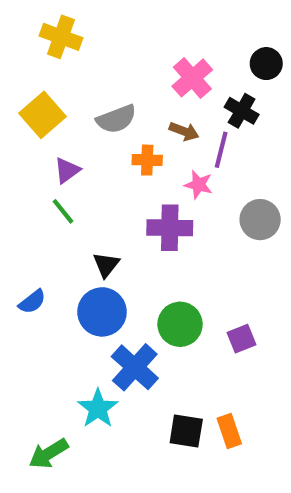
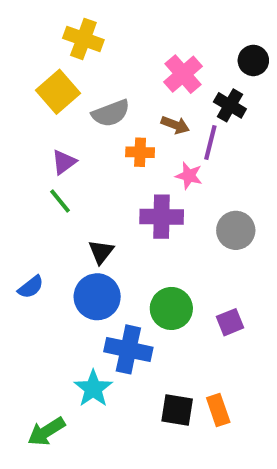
yellow cross: (61, 37) -> (83, 39), moved
yellow square: (42, 115) -> (58, 92), moved
gray circle: (260, 220) -> (236, 230), moved
blue cross: (135, 367) -> (128, 349), turned -30

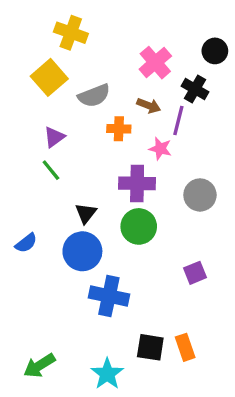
green circle: (171, 308) -> (139, 226), moved
cyan star: (93, 389) -> (107, 374), moved

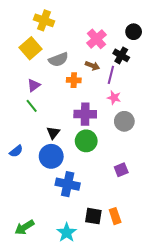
pink star: (160, 149) -> (114, 98), moved

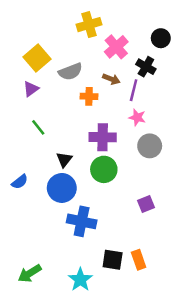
yellow cross: (44, 20) -> (89, 25), moved, turned -36
purple triangle: (34, 85) -> (31, 89), moved

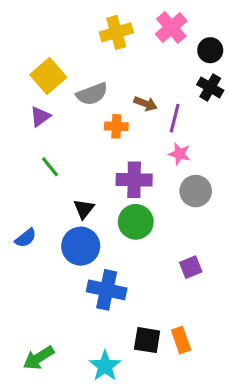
pink cross: (116, 47) -> (171, 28), moved
black cross: (146, 67) -> (210, 87), moved

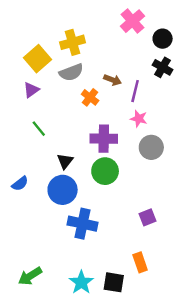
yellow cross: (116, 32) -> (73, 42), moved
orange cross: (116, 126) -> (90, 97), turned 36
purple square: (191, 267) -> (148, 217), moved
black square: (147, 340) -> (114, 282), moved

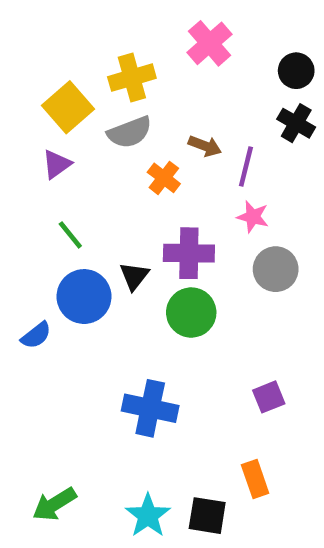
pink cross: (133, 21) -> (209, 43), moved
black triangle: (65, 161) -> (134, 276), moved
blue circle: (63, 190) -> (84, 297), moved

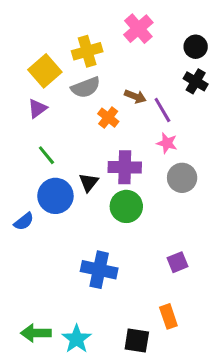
purple line: (246, 167) -> (162, 110), turned -44
green arrow: (54, 504) -> (36, 333), turned 32
cyan star: (148, 516) -> (77, 339), moved

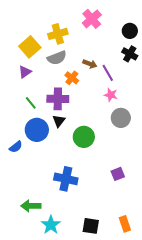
purple cross: (125, 167) -> (58, 99), moved
orange rectangle: (168, 316) -> (125, 224), moved
green arrow: (36, 333) -> (31, 206), moved

